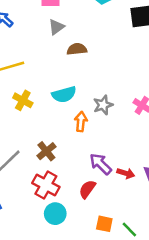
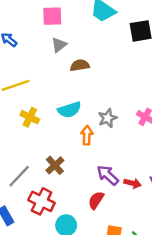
red cross: (46, 185) -> (41, 201), moved

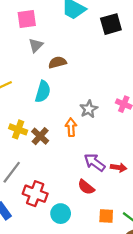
cyan semicircle: (69, 110) -> (43, 92), moved, turned -50
yellow cross: (30, 117) -> (18, 129), moved
brown cross: (55, 165) -> (40, 136), moved
red semicircle: (96, 200) -> (86, 187), turned -78

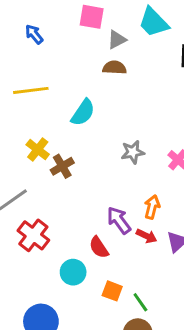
gray triangle: (36, 45) -> (117, 40), moved
brown semicircle: (57, 62) -> (114, 68), moved
orange arrow: (71, 127) -> (152, 207), moved
cyan circle: (61, 214) -> (73, 272), moved

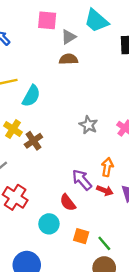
cyan semicircle: (83, 112) -> (31, 96), moved
gray star: (133, 152) -> (88, 125), turned -30

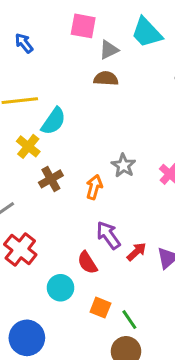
yellow cross: (13, 129) -> (28, 146), moved
orange arrow: (107, 167) -> (94, 187), moved
red arrow: (105, 190) -> (136, 252), turned -70

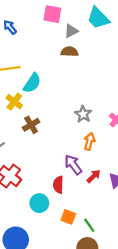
orange arrow: (94, 187) -> (89, 141), moved
red semicircle: (87, 263) -> (58, 185), turned 35

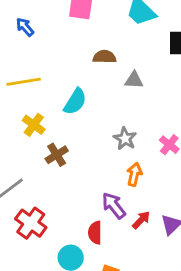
gray triangle: (71, 31) -> (134, 80), moved, turned 32
cyan semicircle: (32, 83) -> (75, 102), moved

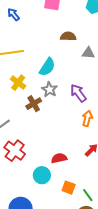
gray star: (125, 139) -> (50, 89), moved
purple arrow: (114, 206) -> (78, 93), moved
red semicircle: (95, 233) -> (59, 158), turned 77

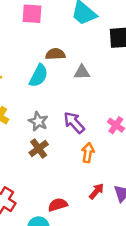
cyan semicircle: (47, 67) -> (39, 76), moved
brown cross: (34, 104) -> (39, 149), moved

